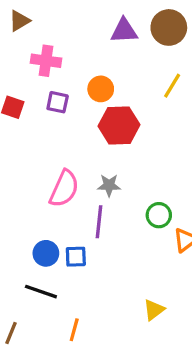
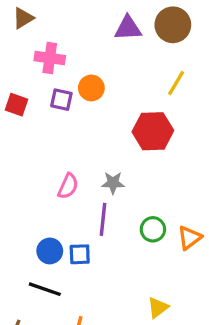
orange circle: (101, 89) -> (91, 88), moved
red hexagon: (119, 125) -> (153, 131), moved
pink semicircle: (64, 189) -> (68, 186), size x0.7
green circle: (159, 215) -> (153, 229), moved

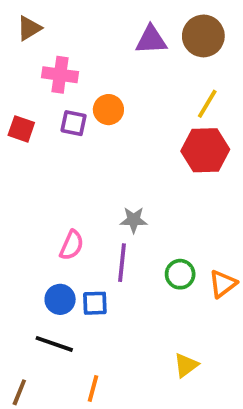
red hexagon: (153, 131) -> (205, 150), moved
pink semicircle: (68, 186) -> (72, 245), moved

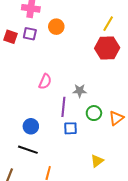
purple square: (74, 123) -> (30, 34), moved
gray star: (134, 220) -> (80, 91), moved
pink semicircle: (72, 245) -> (45, 82), moved
blue square: (95, 303) -> (71, 128), moved

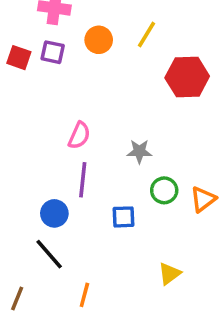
yellow line: (108, 24) -> (146, 35), moved
purple line: (63, 107) -> (83, 180), moved
black line: (28, 150) -> (49, 254), turned 30

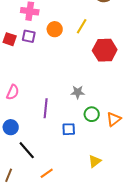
pink semicircle: (79, 135) -> (13, 92), moved
blue circle: (54, 213) -> (11, 127), moved
orange line: (84, 295) -> (47, 173), turned 40

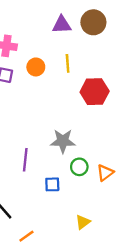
yellow line: (82, 26) -> (68, 63), turned -35
gray star: (78, 92) -> (63, 141), size x1.5

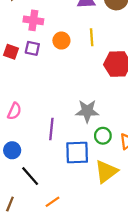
blue square: (52, 184) -> (77, 153), size x1.6
yellow triangle: (83, 222) -> (106, 172), moved, size x1.6

